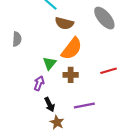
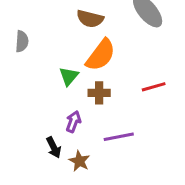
purple arrow: (39, 83) -> (73, 122), moved
black arrow: (50, 104) -> (54, 147), moved

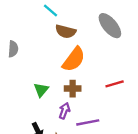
green triangle: (69, 76) -> (41, 90), moved
purple arrow: (73, 122) -> (64, 111), moved

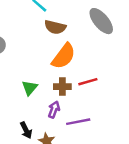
red line: (115, 84) -> (88, 82), moved

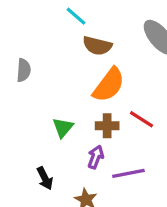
red line: (88, 82) -> (141, 119), turned 48
black arrow: (26, 130) -> (45, 178), moved

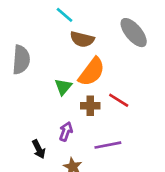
gray semicircle: (24, 70) -> (21, 60), size x1.5
green triangle: (63, 127) -> (63, 87), moved
purple arrow: (96, 157) -> (66, 131), moved

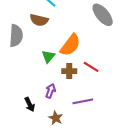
brown semicircle: (82, 39) -> (39, 20), moved

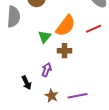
red line: (91, 67) -> (94, 29), moved, turned -56
purple line: (83, 101) -> (78, 96), moved

